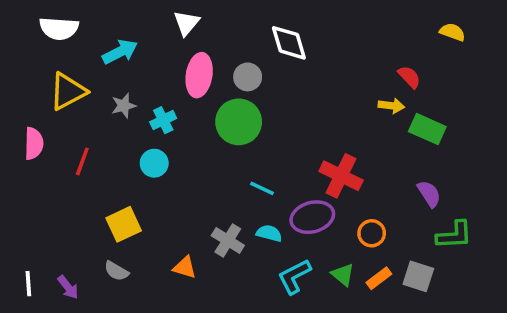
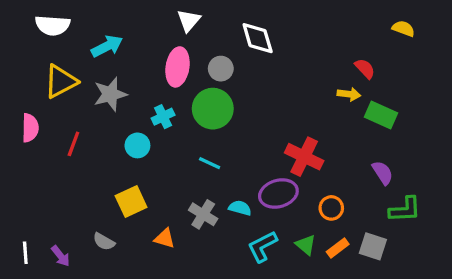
white triangle: (187, 23) -> (189, 21), moved
gray star: (124, 106) -> (110, 94), size x1.5
cyan cross: (163, 120) -> (163, 117), moved
cyan line: (262, 188) -> (210, 163), moved
yellow square: (124, 224) -> (131, 202), moved

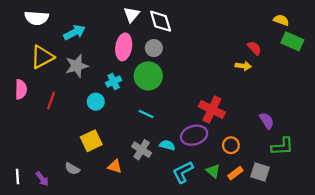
white diamond: (258, 38) -> (161, 21), moved
green rectangle: (381, 115) -> (292, 41), moved

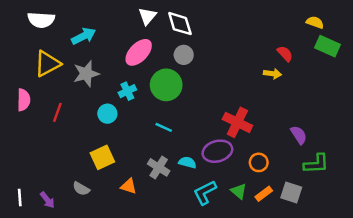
pink ellipse: (124, 47) -> (139, 52), turned 35
gray circle: (154, 48) -> (184, 55), moved

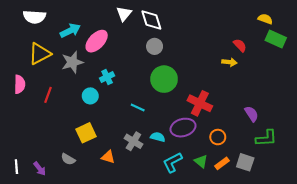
pink ellipse: (139, 52) -> (97, 41), moved
green circle: (166, 85) -> (164, 79), moved

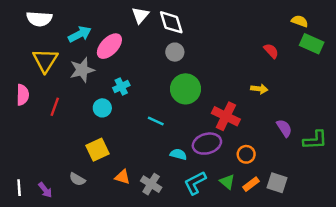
yellow triangle: (40, 54) -> (45, 60), turned -30
yellow arrow: (229, 62) -> (259, 89), moved
green L-shape: (266, 138) -> (315, 140), moved
gray cross: (133, 141) -> (151, 184), moved

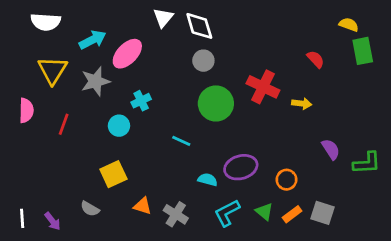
green rectangle: (312, 44) -> (363, 51), turned 55
red cross: (226, 116) -> (263, 87), moved

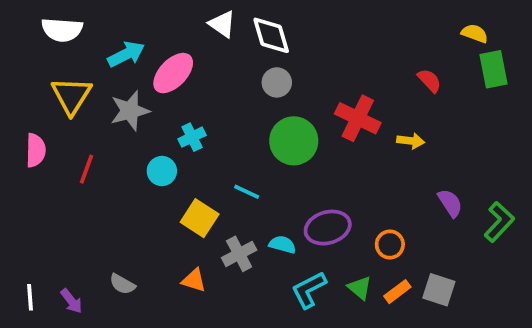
white triangle: (163, 18) -> (222, 24), turned -35
green L-shape: (367, 163) -> (499, 222), turned -44
yellow square: (113, 174) -> (200, 218), moved, turned -32
gray cross: (176, 214) -> (239, 254), moved, turned 30

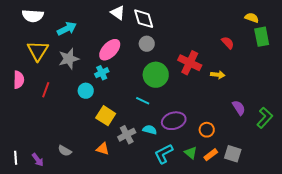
pink ellipse: (173, 73) -> (110, 50), moved
cyan line: (247, 192) -> (143, 101), moved

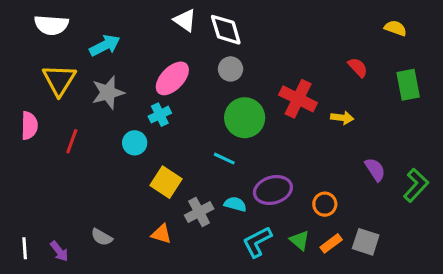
green rectangle: (262, 37) -> (408, 85), moved

